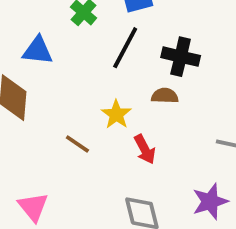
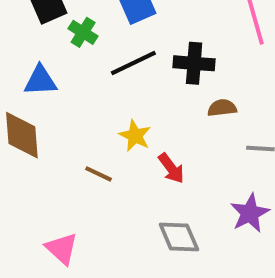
black line: (125, 48) -> (133, 63), turned 45
brown semicircle: (165, 96) -> (222, 108), moved

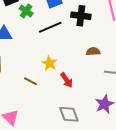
black cross: (194, 63) -> (81, 16), moved

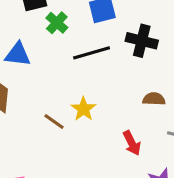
red arrow: (67, 80) -> (132, 143), moved
brown line: (31, 81) -> (54, 121), moved

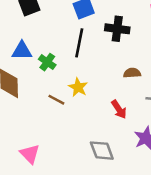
green cross: (57, 23) -> (47, 62), moved
black line: (92, 53) -> (79, 43), turned -56

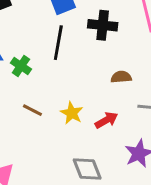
yellow star: (78, 87) -> (72, 113), moved
red arrow: (119, 109) -> (106, 120), turned -84

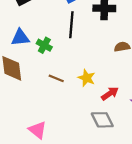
red arrow: (106, 120) -> (110, 94), moved

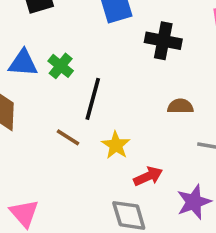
black line: (71, 25) -> (93, 99), moved
green cross: (44, 45) -> (61, 66), moved

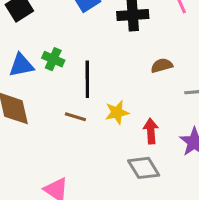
yellow star: (116, 145) -> (117, 112), turned -30
red arrow: (148, 176) -> (151, 131), turned -55

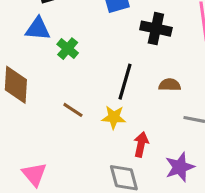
blue triangle: (21, 65) -> (38, 29), moved
black line: (87, 79) -> (125, 82), moved

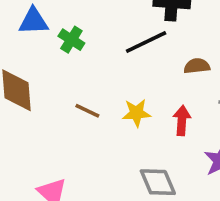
black line: (125, 82) -> (146, 42), moved, turned 56
red arrow: (141, 144) -> (182, 120), moved

